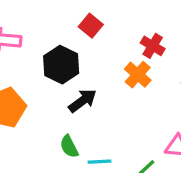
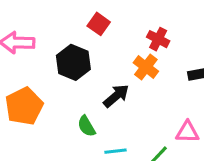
black arrow: (83, 101) -> (116, 96), moved
green semicircle: (69, 146) -> (86, 126), moved

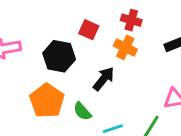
red square: (99, 24) -> (89, 30), moved
orange pentagon: (24, 106) -> (47, 101), moved

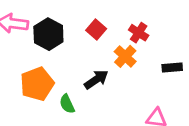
black hexagon: (59, 56) -> (48, 34), moved

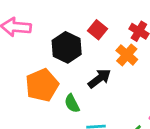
black hexagon: (48, 34) -> (67, 47), moved

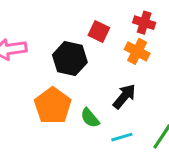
black arrow: (99, 78) -> (124, 96), moved

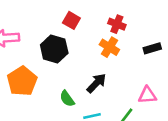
red square: (99, 32) -> (71, 20), moved
orange pentagon: (53, 106) -> (22, 81), moved

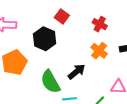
orange cross: (109, 47) -> (99, 51), moved
green semicircle: (67, 99) -> (50, 82), size x1.6

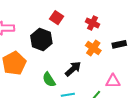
green semicircle: (50, 82) -> (49, 80), size x0.7

